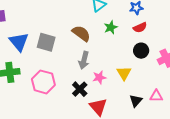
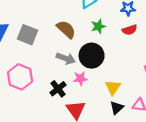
black circle: (141, 51) -> (92, 56), moved, size x1.5
gray arrow: (84, 60) -> (66, 58), turned -90
yellow triangle: (124, 73) -> (113, 87), moved

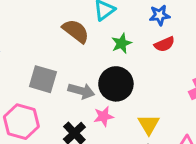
brown semicircle: (66, 29) -> (76, 31), moved
gray square: (27, 35) -> (43, 79), moved

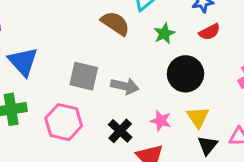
black circle: (116, 84) -> (186, 74), moved
pink star: (103, 116) -> (161, 121), moved, turned 30

